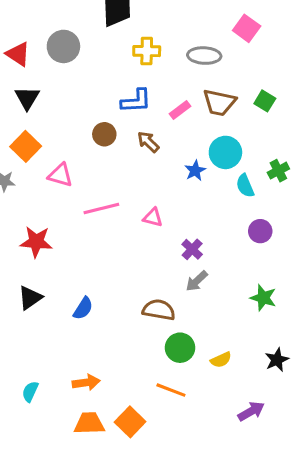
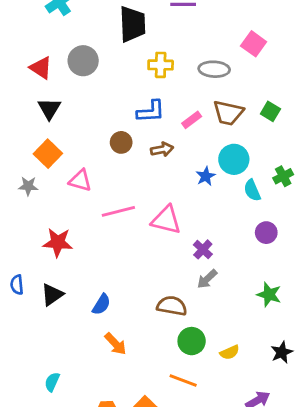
brown arrow: (148, 142) -> (162, 149), turned 125
pink triangle: (153, 218) -> (166, 220), size x1.6
orange arrow: (86, 383) -> (116, 344), moved, turned 55

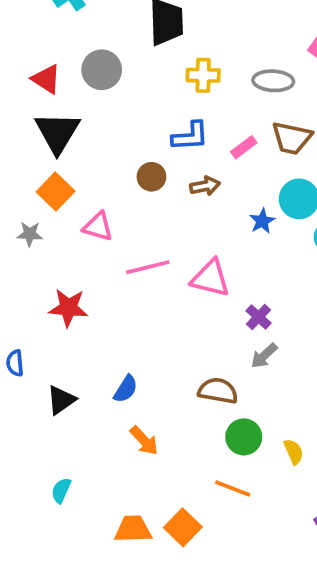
black triangle: (49, 109) -> (57, 132), size x1.5
black triangle: (52, 295) -> (61, 400), moved
yellow semicircle: (230, 352) -> (294, 452), turned -90

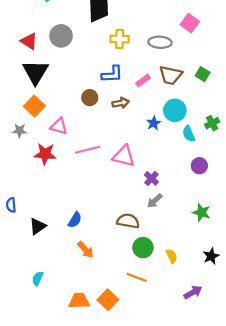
red star: (68, 308) -> (45, 154), moved

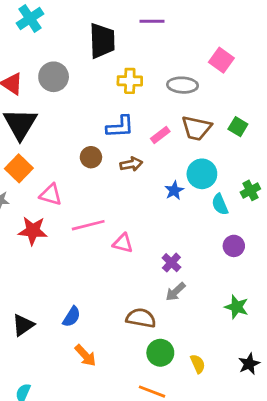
pink triangle: (124, 156) -> (123, 243), moved, size x0.7

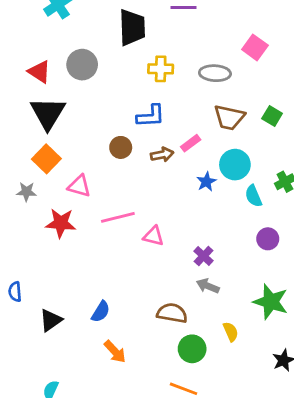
pink rectangle: (160, 135) -> (191, 143), moved
gray arrow: (176, 292) -> (208, 286), turned 65
green star: (237, 307) -> (271, 302), size x1.4
yellow semicircle: (198, 364) -> (231, 332), moved

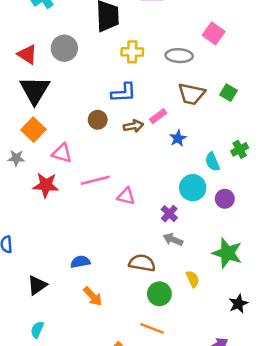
cyan circle: (235, 165) -> (193, 188), moved
blue star: (206, 182) -> (178, 138), moved
blue semicircle: (101, 312) -> (80, 262), turned -132
black triangle: (51, 320) -> (37, 285), moved

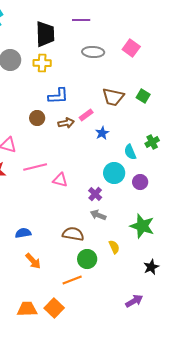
yellow cross: (132, 52) -> (42, 63), moved
gray ellipse: (179, 56) -> (93, 52), moved
orange line: (152, 328) -> (72, 280), moved, turned -42

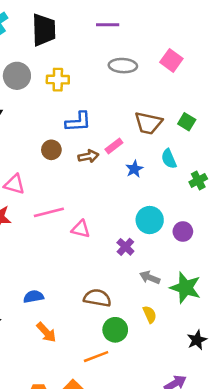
black trapezoid: (45, 34) -> (44, 30), moved
cyan semicircle: (130, 152) -> (169, 159), moved
gray arrow: (98, 215) -> (150, 277), moved

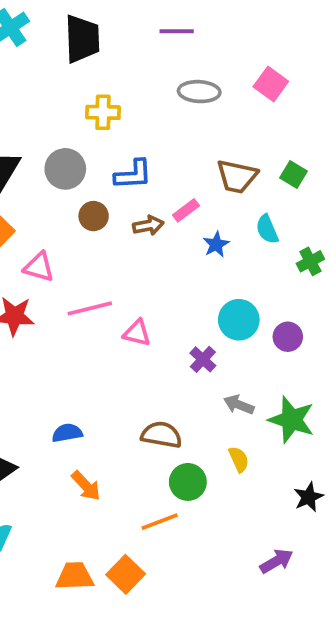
gray circle: (17, 76) -> (65, 169), moved

